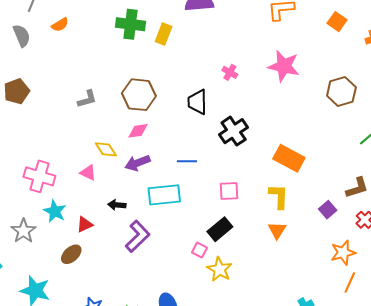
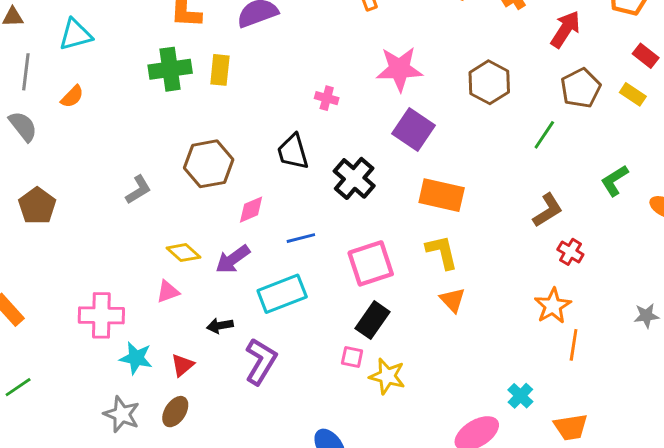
pink diamond: (138, 131) -> (251, 210), moved
pink triangle: (88, 173) -> (168, 292), turned -30
pink square: (229, 191) -> (371, 263), size x1.5
purple square: (328, 210) -> (413, 129), moved, size x1.6
gray star: (23, 231) -> (122, 414), moved

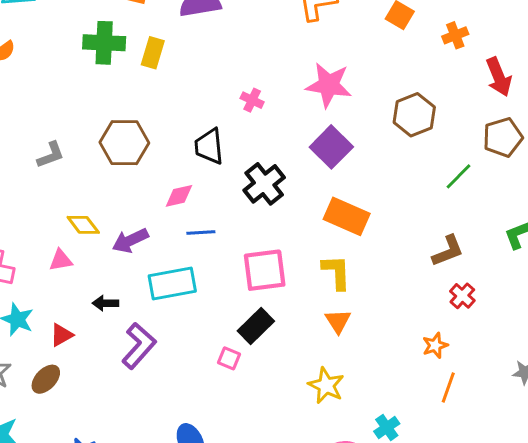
red arrow: (565, 29) -> (499, 77), turned 114
pink diamond: (251, 210) -> (179, 196), moved
orange star: (553, 306) -> (435, 345), size x0.7
yellow star: (387, 376) -> (326, 386), moved

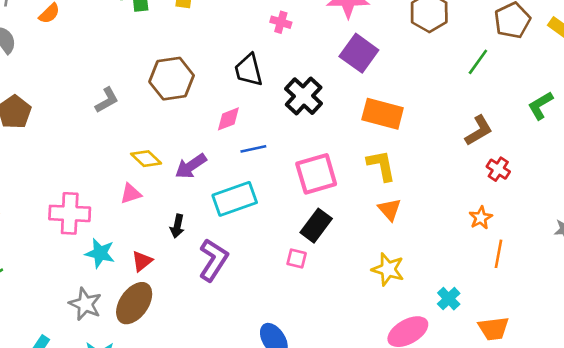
black arrow: (105, 303) -> (177, 226), turned -70
brown ellipse: (46, 379) -> (134, 303), size x1.5

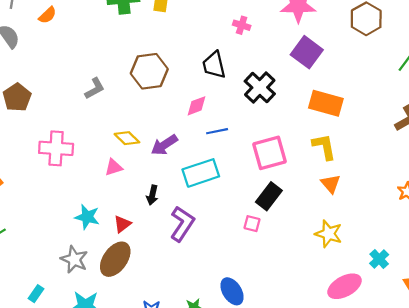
pink cross: (70, 213) -> (56, 148), moved

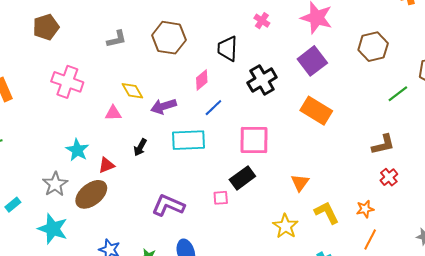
pink diamond: (196, 106) -> (202, 80), turned -35
blue line: (217, 131) -> (213, 108), turned -48
yellow L-shape: (324, 147) -> (327, 213), moved, turned -32
purple L-shape: (182, 224) -> (168, 205), moved, turned -116
pink square: (252, 224) -> (221, 198), turned -35

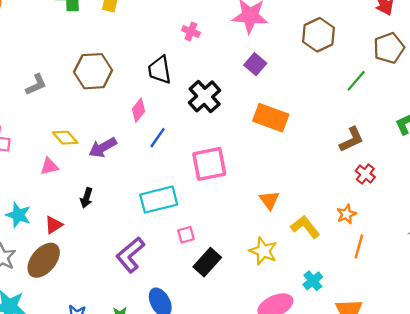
purple square: (312, 61) -> (255, 64), size x0.7
cyan rectangle: (188, 140) -> (159, 200), moved
black rectangle: (242, 178) -> (207, 262), moved
purple L-shape: (168, 205) -> (130, 255), turned -52

